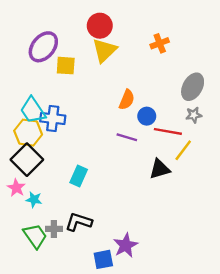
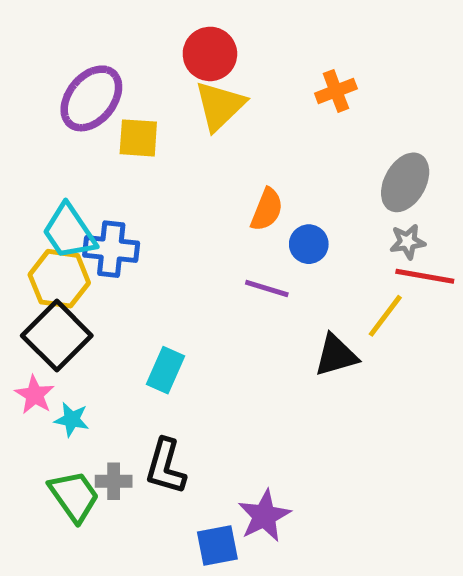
red line: (168, 131) -> (425, 276), moved
black L-shape: (79, 222) -> (165, 466), turned -92

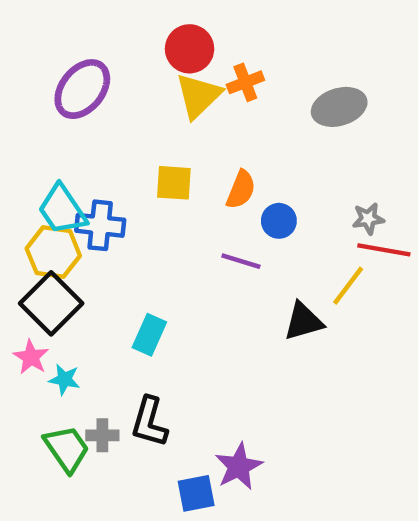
orange cross: (336, 91) -> (245, 82), moved
yellow square: (138, 138) -> (174, 183), moved
gray ellipse: (405, 182) -> (339, 107), moved, turned 44

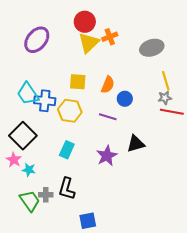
yellow hexagon: (53, 252) -> (70, 111), moved
yellow line: (348, 286) -> (166, 81), moved, turned -54
purple star: (239, 467) -> (107, 156), moved

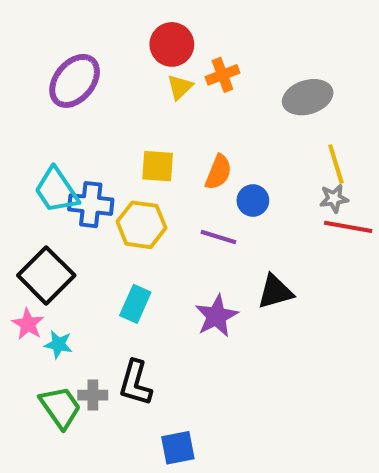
yellow triangle: (89, 43) -> (180, 87), size x0.6

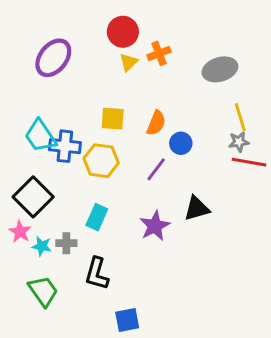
purple line: (218, 237) -> (156, 169), turned -70
gray cross: (93, 395) -> (66, 243), moved

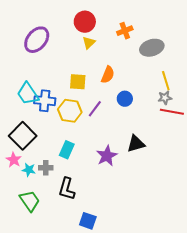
orange cross: (159, 53) -> (125, 31), moved
orange semicircle: (156, 123) -> (108, 75), moved
purple line: (156, 169) -> (95, 109), moved
blue square: (127, 320) -> (88, 221), turned 30

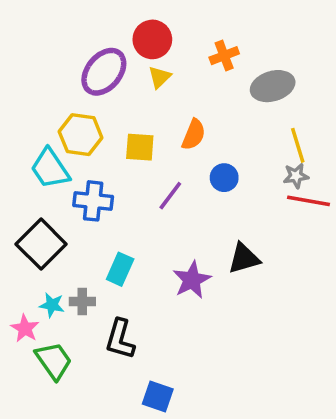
purple ellipse: (37, 40) -> (104, 72), moved
blue cross: (45, 101) -> (93, 201), moved
yellow hexagon: (70, 111) -> (81, 135), moved
pink star: (14, 160) -> (25, 328), moved

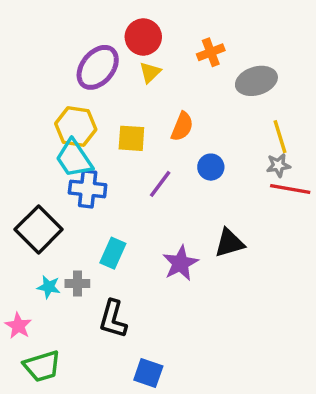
cyan trapezoid: (50, 169) -> (74, 159), moved
pink star: (25, 328) -> (18, 326), moved
green trapezoid: (54, 361) -> (42, 366), moved, turned 108

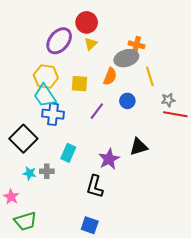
orange cross: (211, 52) -> (137, 45), moved, turned 35
gray ellipse: (256, 81) -> (126, 58), moved
yellow line: (280, 137) -> (150, 76), moved
black L-shape: (113, 319) -> (95, 187), moved

